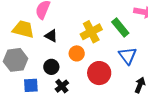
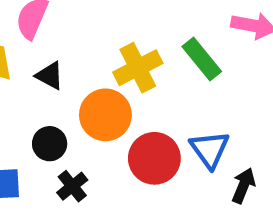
orange circle: (77, 53) -> (105, 115), size x1.5
blue triangle: (128, 56) -> (210, 149), moved

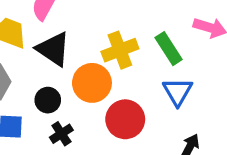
black triangle: (50, 76) -> (53, 49), size x1.6
blue triangle: (210, 149) -> (178, 92), moved

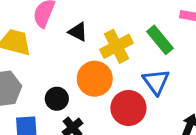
black triangle: (53, 49) -> (78, 32), moved, size x0.6
blue triangle: (178, 92) -> (156, 82), moved

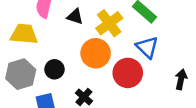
black circle: (57, 99) -> (54, 69), moved

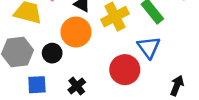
orange circle: (96, 53) -> (76, 32), moved

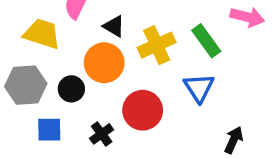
red circle: (125, 70) -> (143, 110), moved

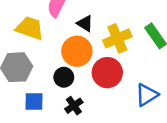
blue triangle: (199, 88) -> (147, 95), moved, turned 30
black circle: (71, 89) -> (64, 77), moved
red circle: (143, 110) -> (107, 73), moved

